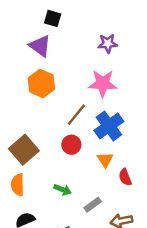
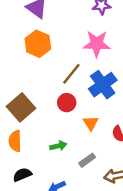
orange triangle: (105, 160) -> (91, 123), moved
green arrow: (63, 190) -> (58, 146), turned -35

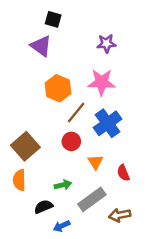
orange hexagon: (38, 44) -> (58, 88), moved
gray rectangle: (87, 160) -> (92, 199), size x1.6
black semicircle: (22, 175) -> (44, 207), moved

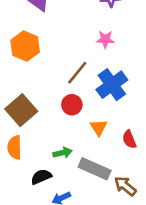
pink star: (102, 82) -> (105, 39), size x0.6
orange hexagon: (58, 88) -> (25, 46), moved
gray rectangle: (92, 199) -> (95, 169), turned 60
brown arrow: (120, 215) -> (125, 186), turned 50

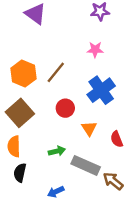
orange hexagon: (25, 46) -> (23, 73), moved
brown line: (77, 73) -> (56, 72), moved
black semicircle: (41, 177) -> (20, 173), moved, turned -54

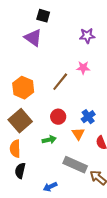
brown line: (56, 72) -> (60, 82), moved
blue cross: (101, 90) -> (88, 117), moved, size x0.6
green arrow: (57, 151) -> (49, 140), moved

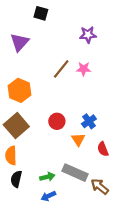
purple triangle: (33, 38) -> (19, 42), moved, turned 36
brown line: (60, 82) -> (61, 69), moved
green arrow: (49, 140) -> (47, 177), moved

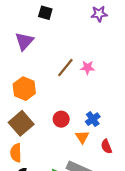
purple star: (88, 35) -> (99, 14), moved

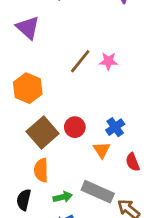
purple triangle: (24, 41) -> (28, 28), turned -30
brown square: (21, 123) -> (43, 133), moved
orange semicircle: (16, 153) -> (41, 170), moved

